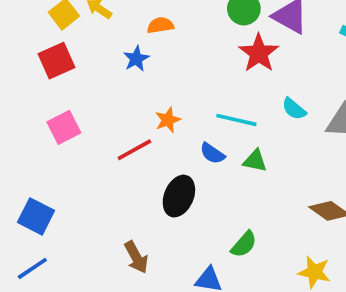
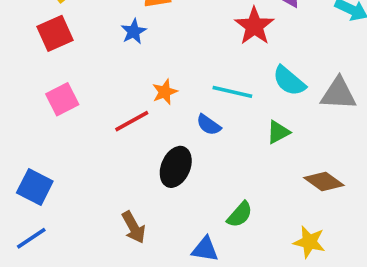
cyan semicircle: (294, 109) -> (289, 81), size x1.4
green triangle: (255, 161) -> (278, 132), moved, turned -40

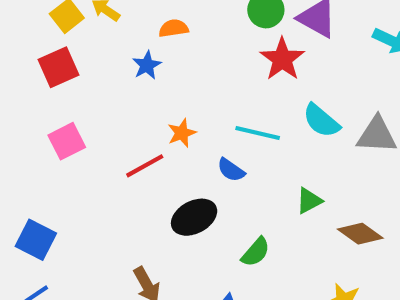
green triangle: (278, 132) -> (309, 201), moved
black ellipse: (176, 167) -> (194, 217), turned 39
green semicircle: (240, 214) -> (256, 252), moved

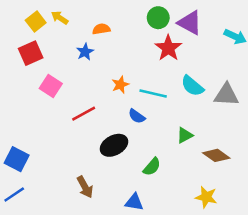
orange star: (182, 133) -> (120, 85), moved
pink square: (67, 141) -> (51, 86), moved, turned -30

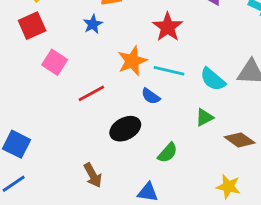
red star: (168, 48) -> (168, 27), moved
orange star: (120, 85) -> (132, 61), size x1.5
cyan semicircle: (192, 86) -> (213, 79), moved

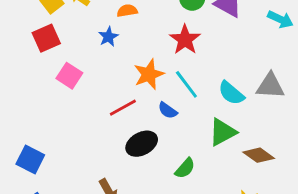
cyan line: (169, 71) -> (186, 84), turned 40
red line: (91, 93) -> (123, 108), moved
green triangle: (204, 117) -> (223, 132), size x1.5

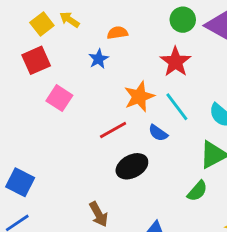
green semicircle: (185, 168) -> (197, 191), moved

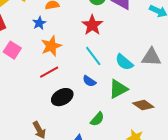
orange star: (139, 97) -> (51, 46), moved
blue semicircle: (158, 133) -> (89, 81), moved
green semicircle: (197, 191) -> (97, 119), moved

